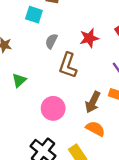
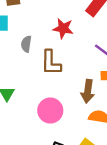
red star: (89, 38) -> (63, 28), turned -30

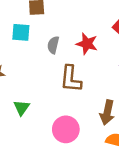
gray semicircle: (26, 44) -> (53, 45), moved

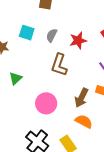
cyan square: (21, 32) -> (27, 33), moved
red star: (87, 44) -> (78, 41), turned 30

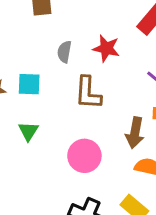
cyan square: (27, 33) -> (29, 84), moved
red star: (78, 41) -> (106, 48), turned -30

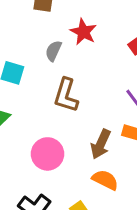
red star: (106, 48) -> (83, 32), moved

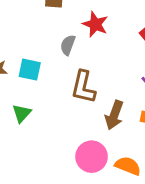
brown arrow: (101, 144) -> (114, 115), moved
pink circle: (48, 154) -> (92, 157), moved

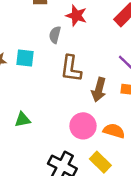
green triangle: (22, 113) -> (23, 120), moved, turned 42

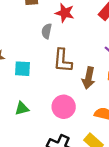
cyan square: (25, 58) -> (23, 69), moved
pink circle: (83, 126) -> (64, 107), moved

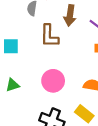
brown arrow: (89, 78) -> (70, 15), moved

